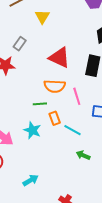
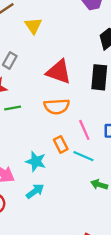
pink line: (77, 96) -> (84, 130), moved
green line: (40, 104) -> (13, 108), moved
cyan arrow: (31, 180) -> (35, 191), moved

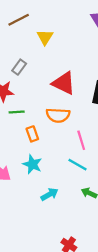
orange rectangle: (61, 144) -> (32, 134), moved
cyan arrow: (35, 191) -> (49, 194), moved

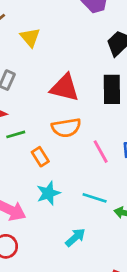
cyan star: (32, 164) -> (48, 193), turned -30
cyan line: (77, 165) -> (95, 198), moved
cyan arrow: (49, 194) -> (75, 237), moved

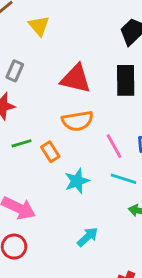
green line: (16, 134) -> (21, 143), moved
cyan star: (48, 193) -> (77, 181), moved
cyan line: (95, 198) -> (123, 179), moved

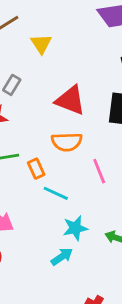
cyan line: (123, 179) -> (56, 193), moved
cyan star: (77, 181) -> (75, 228), moved

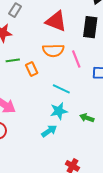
pink line: (99, 171) -> (76, 59), moved
cyan line: (56, 193) -> (61, 89), moved

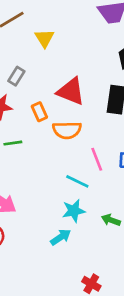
pink line: (76, 59) -> (97, 159), moved
orange rectangle: (32, 69) -> (39, 112), moved

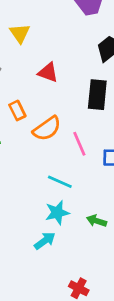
red triangle: (71, 91) -> (48, 72), moved, size x0.7
orange semicircle: (67, 130) -> (47, 129), turned -32
pink line: (97, 159) -> (79, 144), moved

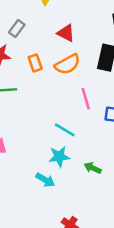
orange semicircle: (47, 129) -> (67, 64), moved
cyan arrow: (45, 241) -> (45, 180), turned 60

